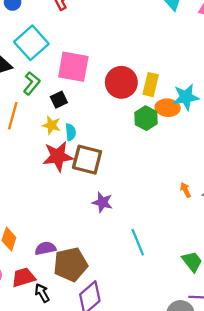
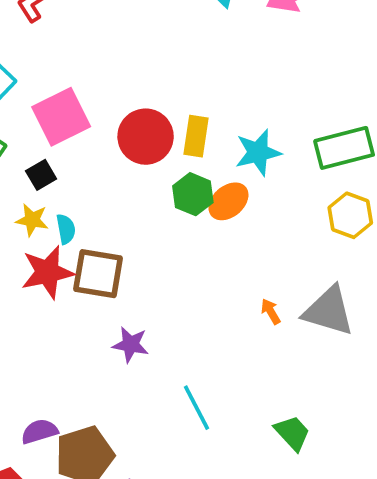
pink square: (73, 67) -> (61, 117), turned -32
orange ellipse: (168, 108) -> (228, 201), moved, turned -40

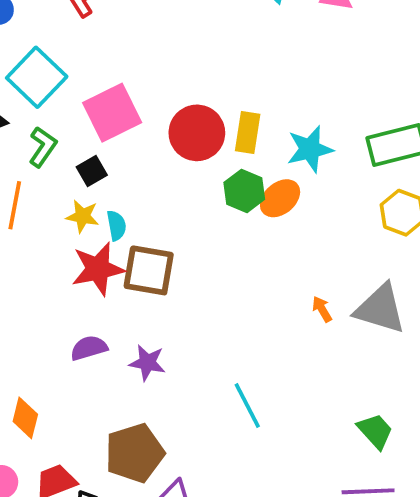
purple star: (131, 345) -> (147, 363), moved
purple semicircle: (40, 431) -> (89, 348), moved
green trapezoid: (292, 433) -> (375, 431), moved

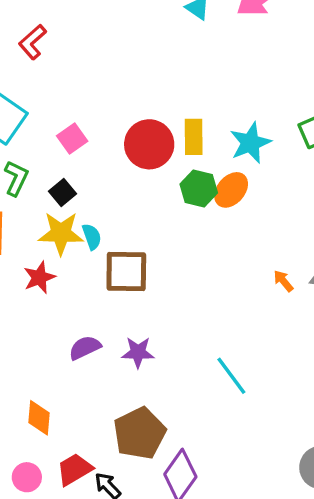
pink square: (112, 113) -> (72, 138), size x0.6
yellow star: (83, 216) -> (61, 233), size x1.5
red star: (98, 269) -> (39, 277), moved, size x0.7

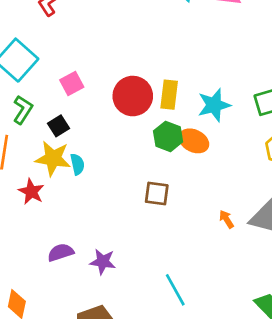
orange ellipse: (231, 190) -> (194, 141), turned 68
brown square: (126, 271) -> (157, 194), moved, size x0.7
red star: (39, 277) -> (31, 192), turned -30

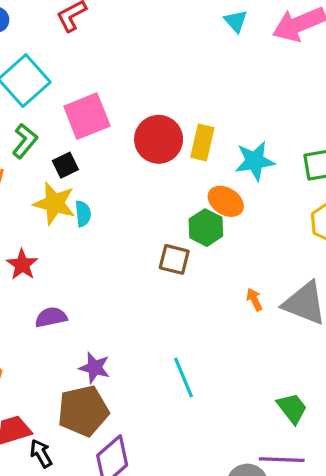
pink square: (72, 84) -> (87, 116), size x1.6
green hexagon: (168, 136) -> (206, 228), moved
red star: (31, 192) -> (22, 265), moved
purple star: (103, 262) -> (95, 368), moved

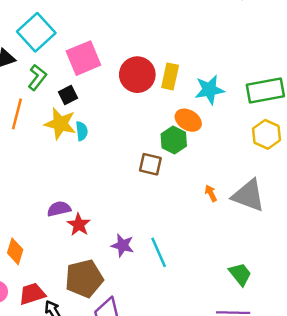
red star: (22, 265) -> (79, 225), moved
purple star: (95, 368) -> (123, 245), moved

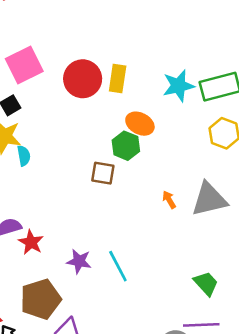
cyan star: (209, 90) -> (178, 86), moved
cyan semicircle: (82, 131) -> (24, 156), moved
gray triangle: (248, 195) -> (209, 199), turned -30

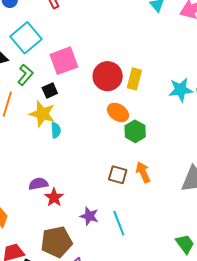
orange ellipse: (140, 124) -> (118, 112), moved
brown square: (103, 173) -> (118, 175), moved
orange arrow: (169, 200) -> (143, 172), moved, size x1.5

